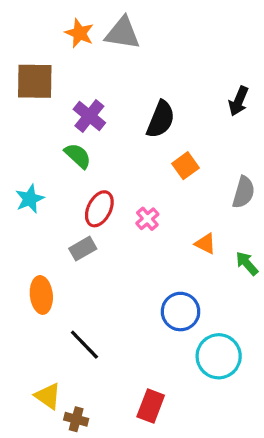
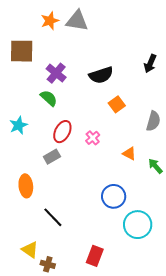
orange star: (79, 33) -> (50, 21), turned 30
black semicircle: (161, 119) -> (101, 75), turned 50

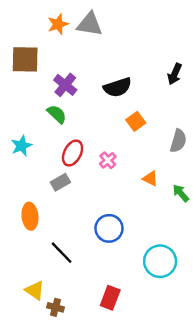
blue circle: (114, 196) -> (109, 228), moved

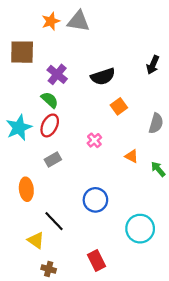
cyan star: (21, 146) -> (19, 128), size x1.4
red ellipse: (73, 153) -> (50, 125), moved
yellow triangle: (35, 290) -> (36, 240), moved
red rectangle: (110, 298) -> (96, 260), turned -48

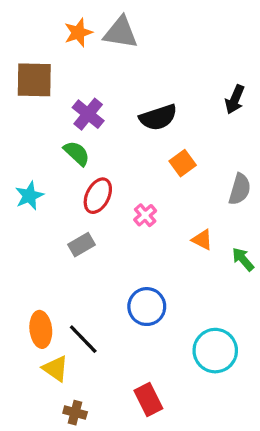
red ellipse: (50, 125) -> (98, 196), moved
cyan star: (19, 128) -> (29, 196), size x0.7
orange ellipse: (26, 189) -> (41, 329), moved

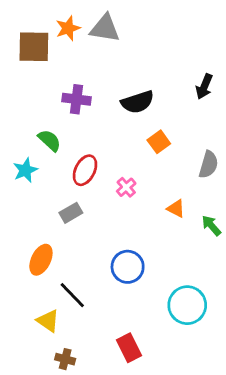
brown square: (34, 80) -> (34, 47), moved
purple cross: (88, 114) -> (76, 99), turned -32
green semicircle: (77, 153) -> (50, 140), moved
orange ellipse: (41, 329) -> (41, 260), moved, turned 32

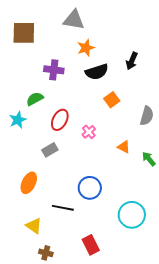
orange star: (68, 28) -> (86, 48), moved
black arrow: (204, 86) -> (132, 61), moved
green semicircle: (50, 140) -> (35, 99), turned -72
black line: (72, 295) -> (63, 208), moved, turned -35

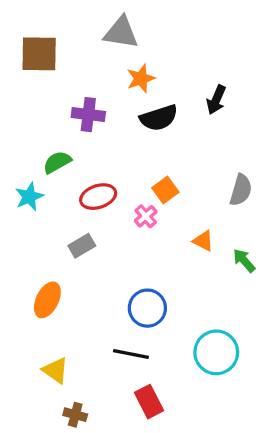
orange square: (112, 100) -> (165, 190), moved
red ellipse: (60, 120) -> (98, 197), turned 45
black line: (63, 208) -> (131, 354), moved

